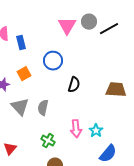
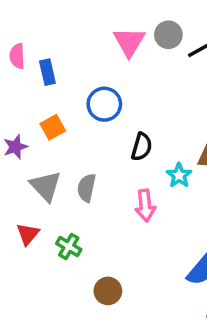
pink arrow: (76, 129) -> (145, 206), moved
cyan star: (96, 131) -> (179, 175), moved
green cross: (48, 141) -> (69, 246), moved
red triangle: (10, 149) -> (28, 234), moved

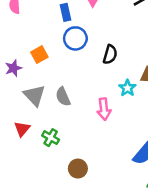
blue rectangle: (47, 72) -> (65, 12), moved
black semicircle: (142, 147) -> (110, 55), moved
gray semicircle: (87, 188) -> (63, 97), turned -36

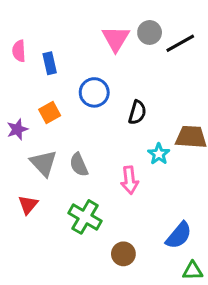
blue rectangle: (65, 12) -> (50, 63), moved
green cross: (51, 138) -> (85, 217), moved, size x1.5
brown circle: (78, 169) -> (123, 254), moved

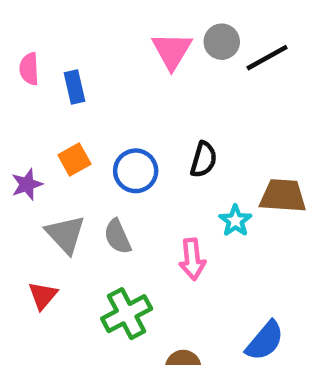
blue circle: (94, 92) -> (136, 171), moved
green cross: (85, 217) -> (127, 314), turned 32

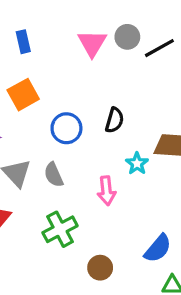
blue rectangle: (74, 87) -> (23, 42), moved
orange square: (74, 160) -> (23, 95), moved, size x1.4

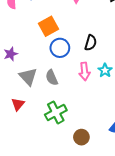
orange square: (23, 95) -> (49, 26), moved
pink arrow: (107, 191) -> (85, 71), moved

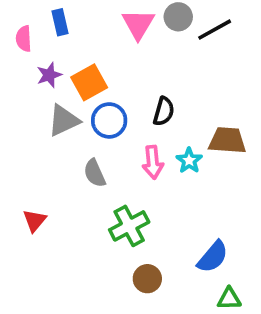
purple star: (11, 54) -> (49, 75), moved
gray triangle: (28, 77) -> (64, 120), moved, turned 48
green cross: (56, 112) -> (129, 226), moved

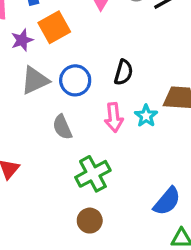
orange square: (89, 82) -> (54, 27), moved
brown circle: (147, 279) -> (90, 221), moved

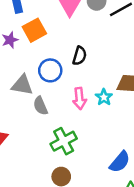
black semicircle: (124, 72) -> (80, 56), moved
gray triangle: (35, 80) -> (22, 85), moved, turned 35

